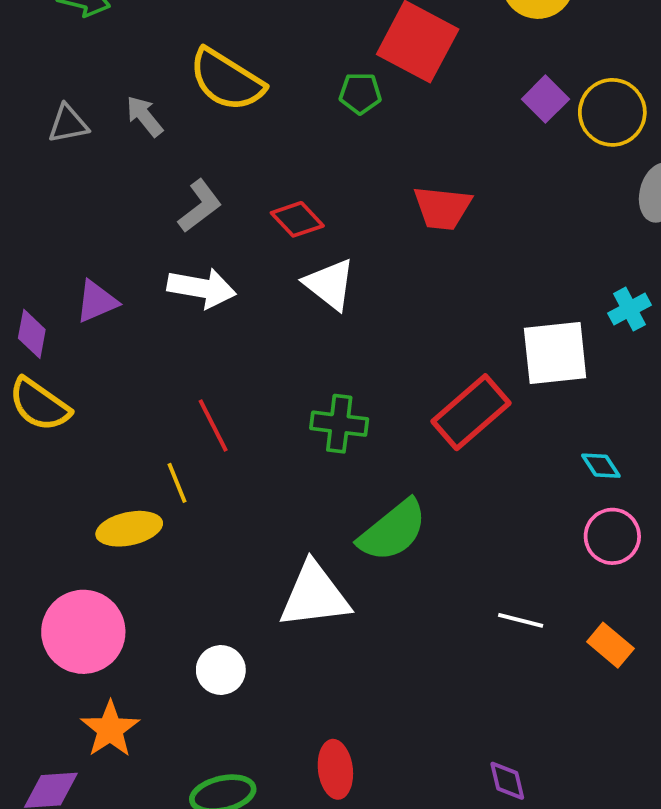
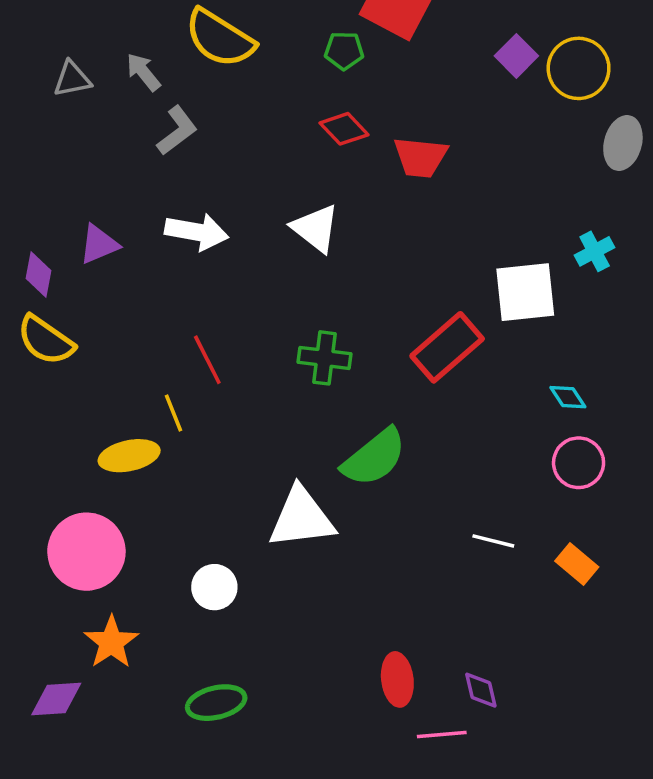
gray L-shape: (200, 206) -> (177, 131), moved
red diamond: (297, 219) -> (344, 129), moved
red ellipse: (335, 769) -> (397, 679), moved

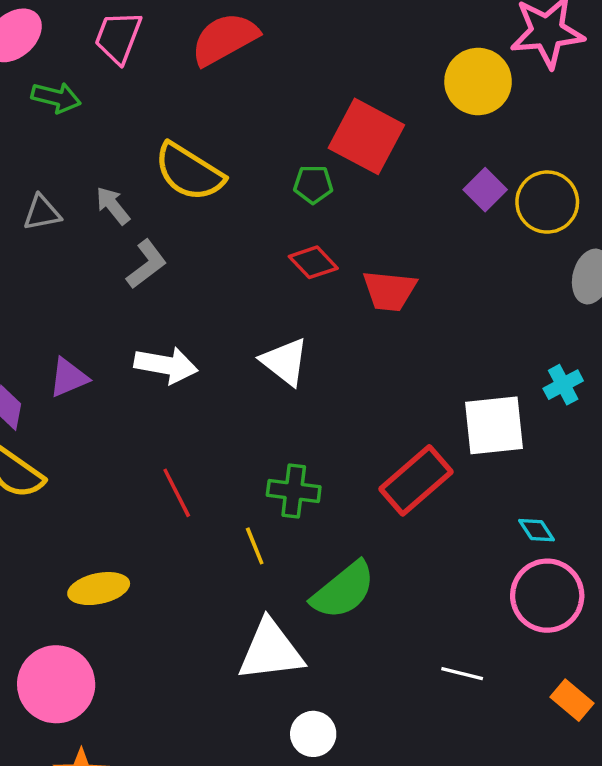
yellow line: (174, 413) -> (255, 546), moved
pink circle: (579, 463) -> (547, 596), size x1.4
orange rectangle: (577, 564) -> (572, 700), moved
white circle: (214, 587) -> (313, 734), moved

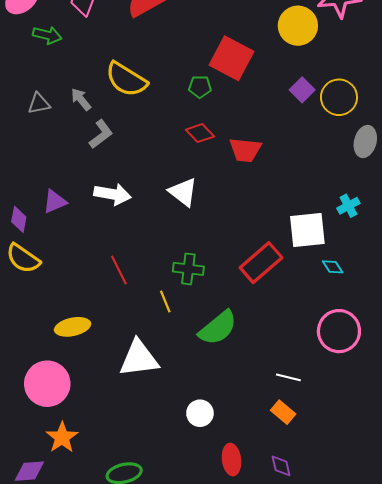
cyan diamond: (537, 530) -> (333, 267), moved
white triangle: (271, 651) -> (139, 358), moved
orange rectangle: (572, 700) -> (283, 412), moved

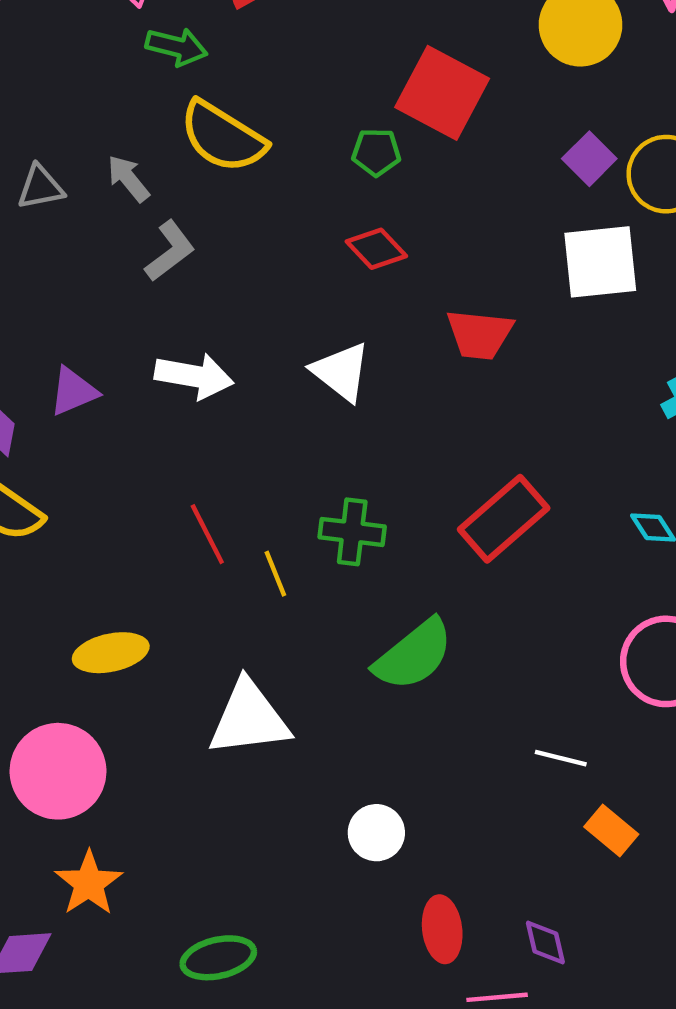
green arrow: (47, 35) -> (177, 47), moved
red trapezoid: (245, 150) -> (480, 334), moved
white square: (307, 230) -> (600, 262), moved
yellow line: (165, 302) -> (275, 574), moved
orange rectangle: (283, 412) -> (611, 830), moved

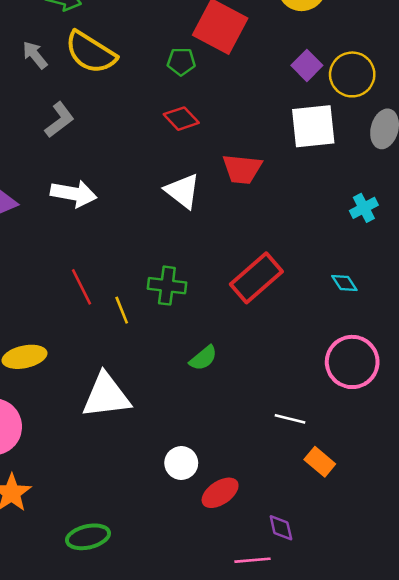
gray arrow: (128, 178) -> (35, 55), moved
white triangle: (341, 372) -> (183, 191), moved
green semicircle: (414, 655) -> (203, 358), size x0.6
red ellipse: (442, 929) -> (220, 493), moved, turned 63

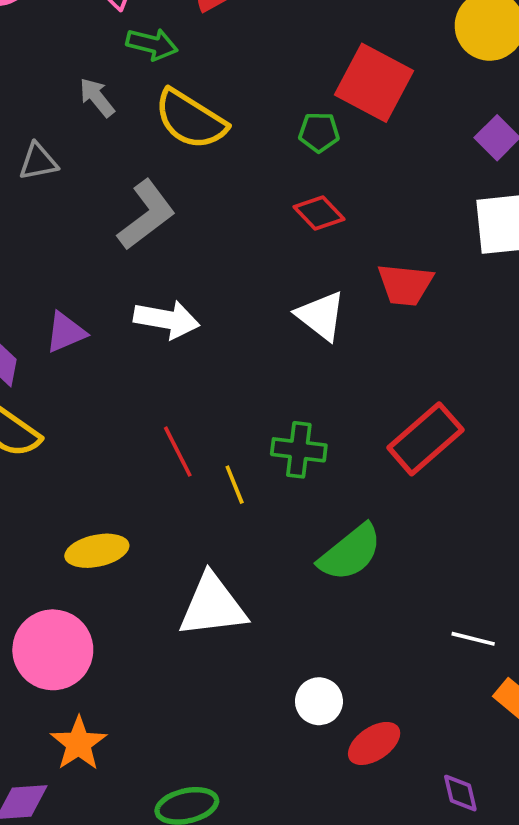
gray arrow: (35, 55) -> (97, 97), moved
gray L-shape: (59, 120) -> (146, 215), size x1.4
green semicircle: (203, 358) -> (350, 553), size x1.6

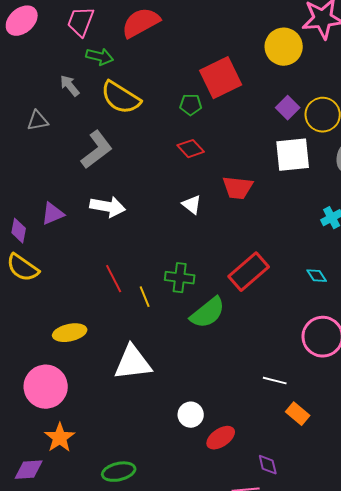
red square: (374, 83) -> (221, 78), turned 36
white triangle: (321, 316) -> (192, 205), size x0.7
green semicircle: (350, 553) -> (208, 313), moved

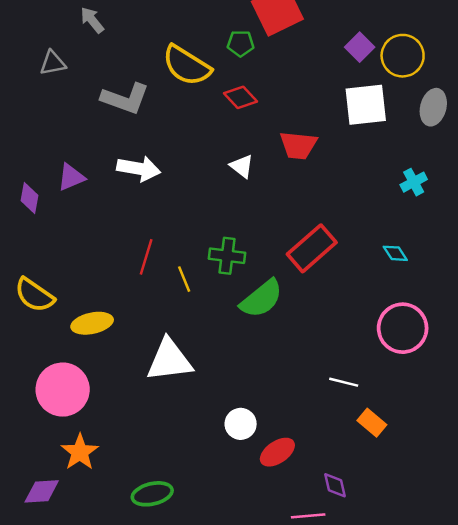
yellow semicircle: (121, 98) -> (187, 65), moved
gray L-shape: (97, 150) -> (125, 99), turned 57
yellow semicircle: (23, 268) -> (34, 295), moved
red line: (114, 279) -> (146, 257), turned 44

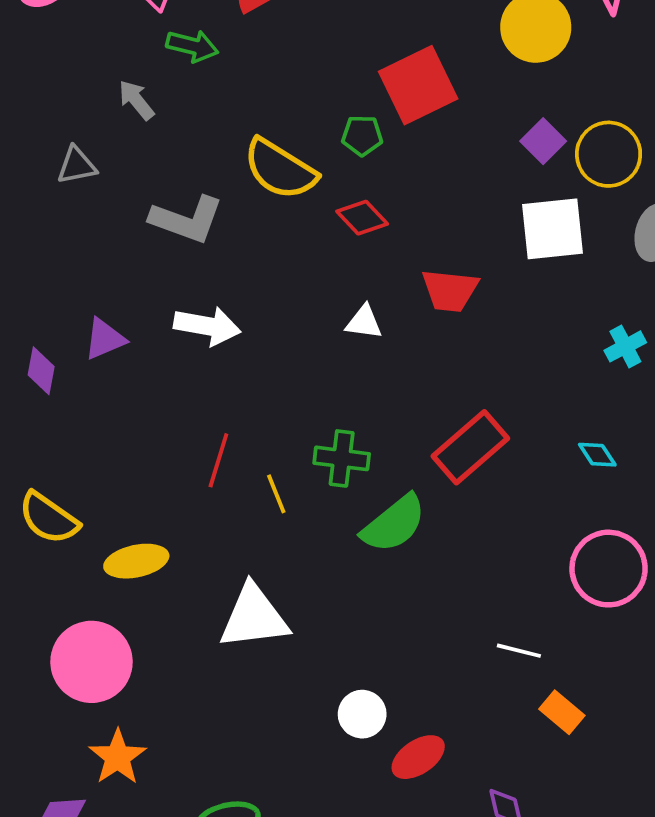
white triangle: (242, 166) -> (364, 322), turned -30

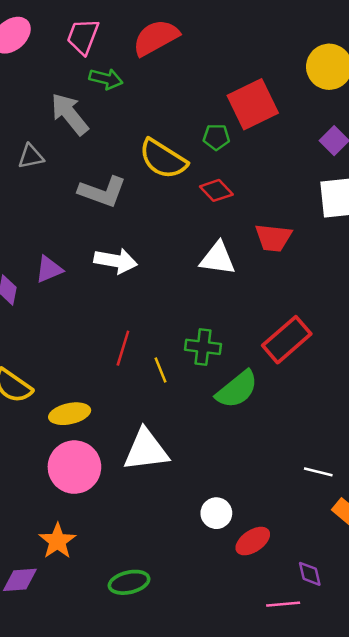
gray arrow: (136, 100) -> (70, 114), size x1.6
white triangle: (364, 322) -> (218, 258), size x1.5
pink circle: (91, 662) -> (74, 467), moved

